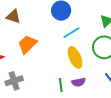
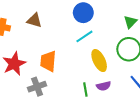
cyan line: (71, 33) -> (84, 36), moved
orange trapezoid: (27, 44) -> (48, 61), moved, turned -40

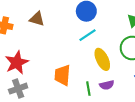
orange trapezoid: (48, 61) -> (62, 75), moved
gray cross: (37, 87) -> (18, 89), moved

